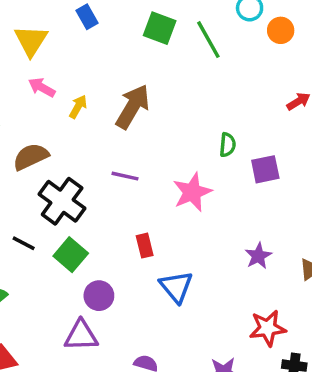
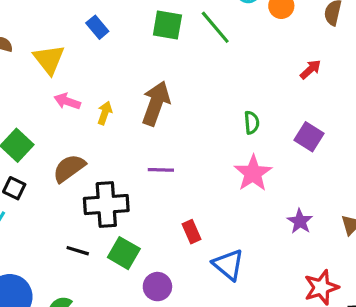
purple square: (265, 169) -> (309, 137), moved, turned -36
pink star: (192, 192) -> (253, 173), moved
black cross: (62, 201) -> (106, 205), turned -30

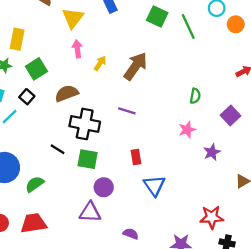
pink arrow: (67, 101) -> (77, 49), turned 49
pink star: (253, 173) -> (187, 130), size x0.7
purple star: (300, 221) -> (212, 152), moved
green square: (124, 253) -> (88, 159), turned -35

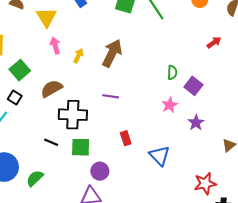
purple square: (231, 116) -> (193, 86), moved
blue triangle: (154, 185) -> (160, 156), moved

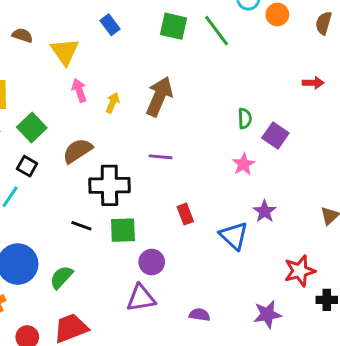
red arrow: (214, 42) -> (313, 83), moved, turned 40
purple star: (196, 123) -> (265, 211), moved

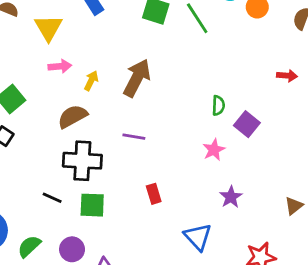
pink arrow: (79, 90) -> (60, 66), turned 100
brown semicircle: (78, 151) -> (72, 116), moved
blue triangle: (234, 236) -> (198, 237), moved
purple circle: (152, 262) -> (72, 249), moved

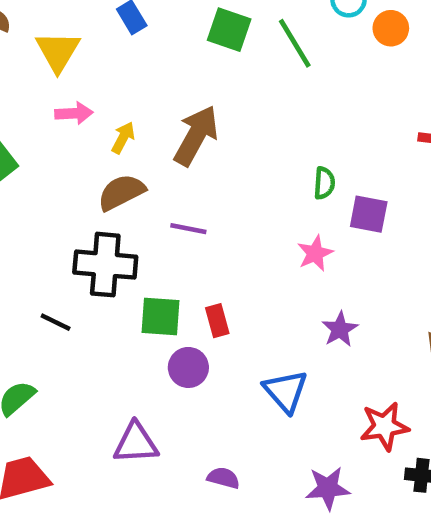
brown semicircle: (72, 116) -> (121, 192), moved
purple square: (247, 124) -> (369, 214), turned -30
green square: (92, 205) -> (160, 316), moved
purple circle: (72, 249) -> (188, 367), moved

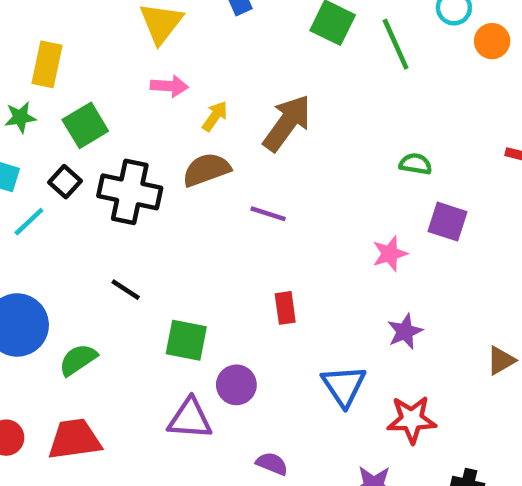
green semicircle: (324, 183) -> (415, 164), moved, turned -92
black cross: (105, 265) -> (130, 192), moved
green square: (160, 316) -> (186, 340), moved
purple circle: (188, 367) -> (236, 385), moved
red star: (384, 426) -> (412, 419), moved

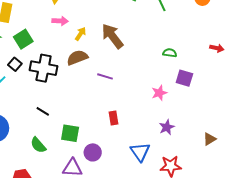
brown arrow: (287, 123) -> (112, 36), turned -72
green semicircle: (78, 360) -> (38, 145), moved, turned -96

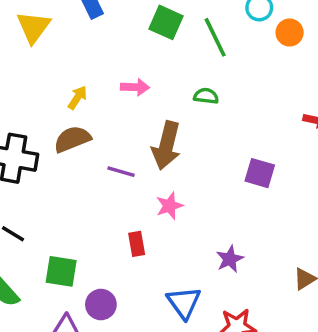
pink arrow: (60, 21) -> (135, 87), moved
brown arrow: (112, 36) -> (166, 146), moved, turned -128
green semicircle: (170, 53) -> (206, 96), moved
pink star: (159, 93) -> (169, 206), moved

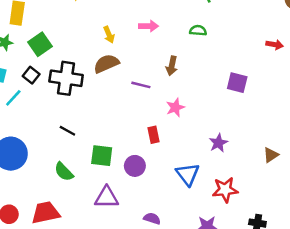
yellow arrow: (77, 98) -> (109, 35), turned 126
brown arrow: (166, 146) -> (172, 66), size x0.6
purple circle: (101, 305) -> (135, 166), moved

